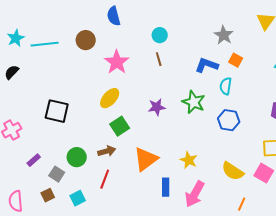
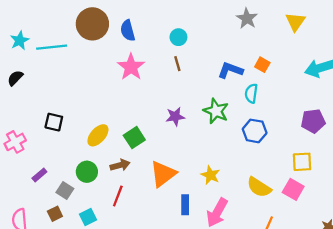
blue semicircle: (114, 16) -> (128, 31), moved
gray star: (224, 35) -> (247, 18), moved
brown circle: (86, 40) -> (92, 24), moved, size x1.5
yellow ellipse: (110, 98) -> (98, 135), moved
black square: (57, 111) -> (54, 122), moved, size x0.7

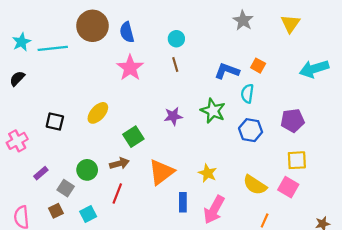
purple pentagon: (313, 121) -> (293, 120), moved
yellow ellipse: (98, 135) -> (98, 113), moved

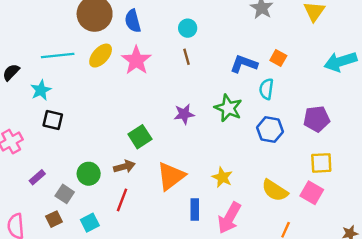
cyan star: (22, 42) -> (41, 90), moved
cyan line: (53, 48) -> (58, 56), moved
yellow ellipse: (98, 113) -> (101, 56), moved

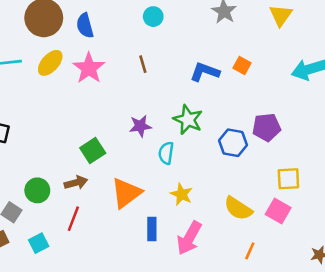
cyan circle: (188, 28) -> (153, 17), moved
cyan semicircle: (266, 89) -> (166, 153), moved
purple pentagon: (317, 119) -> (267, 127), moved

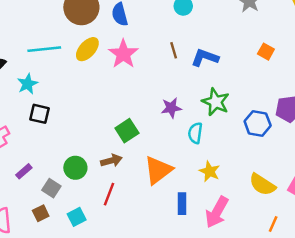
blue L-shape: (205, 72) -> (205, 58), moved

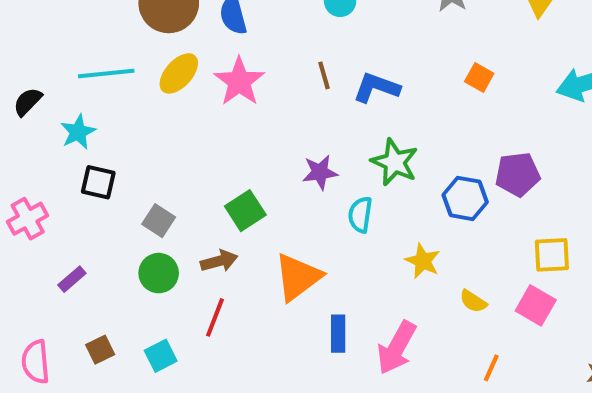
yellow star: (210, 171) -> (423, 261), moved
yellow semicircle: (262, 185) -> (473, 301), size x0.6
gray square: (51, 188) -> (159, 221), moved

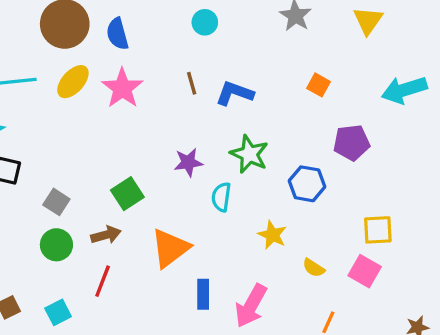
purple pentagon: (518, 174) -> (352, 143), moved

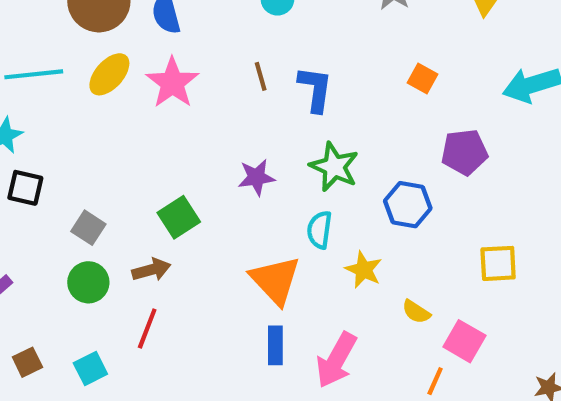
blue L-shape: (234, 93) -> (315, 89), turned 78
cyan semicircle: (221, 197) -> (319, 230), moved
orange triangle: (170, 248) -> (275, 280), moved, turned -36
pink square: (365, 271) -> (464, 341), moved

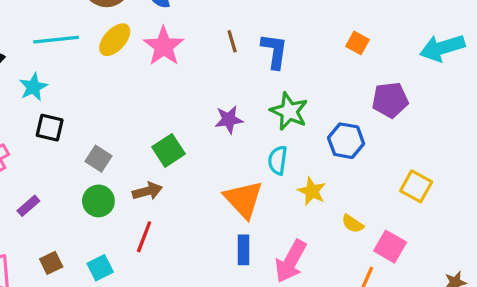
yellow square: (498, 263) -> (416, 186), turned 32

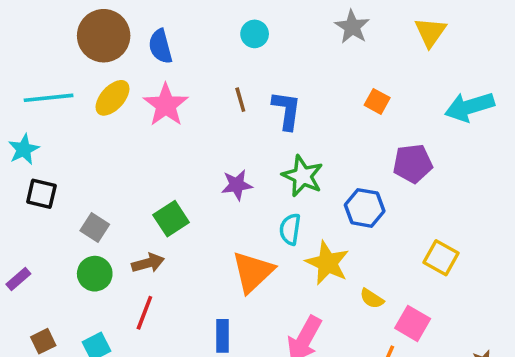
yellow star: (312, 191) -> (327, 263), size x1.4
orange triangle: (243, 199) -> (253, 272), turned 30
blue rectangle: (243, 250) -> (223, 336), moved

